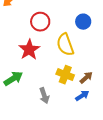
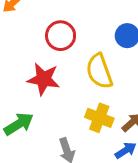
red star: (29, 50) -> (43, 79), turned -30

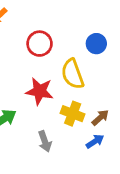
red star: (43, 79) -> (40, 91), moved

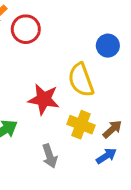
red circle: (40, 44) -> (26, 29), moved

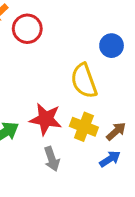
red star: (44, 99) -> (46, 119), moved

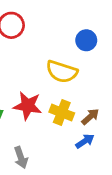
yellow semicircle: (84, 81) -> (62, 72), turned -52
gray arrow: (52, 159) -> (21, 158), moved

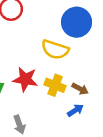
blue circle: (86, 40) -> (77, 22), size x1.6
brown arrow: (90, 117) -> (80, 89), turned 70

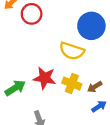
brown arrow: (80, 89) -> (95, 87), turned 120
blue arrow: (75, 110) -> (99, 106), moved

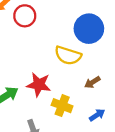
yellow cross: (72, 84) -> (62, 106), moved
brown arrow: (95, 87) -> (92, 82), moved

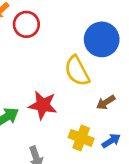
yellow semicircle: (68, 55) -> (77, 71), turned 44
yellow cross: (62, 106) -> (81, 138), moved

